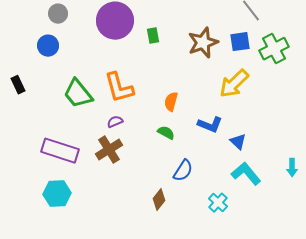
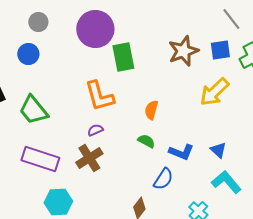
green rectangle: (153, 36) -> (123, 57), moved, size x1.8
green trapezoid: (78, 94) -> (33, 110), moved
blue L-shape: (210, 125) -> (181, 152), moved
cyan hexagon: (57, 194) -> (58, 202), moved

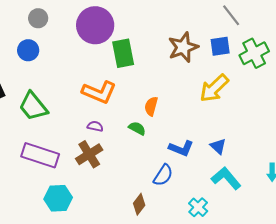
orange L-shape: (99, 96) -> (99, 92), turned -52
purple semicircle: (95, 130) -> (95, 126), turned 35
green semicircle: (146, 141) -> (137, 128), moved

